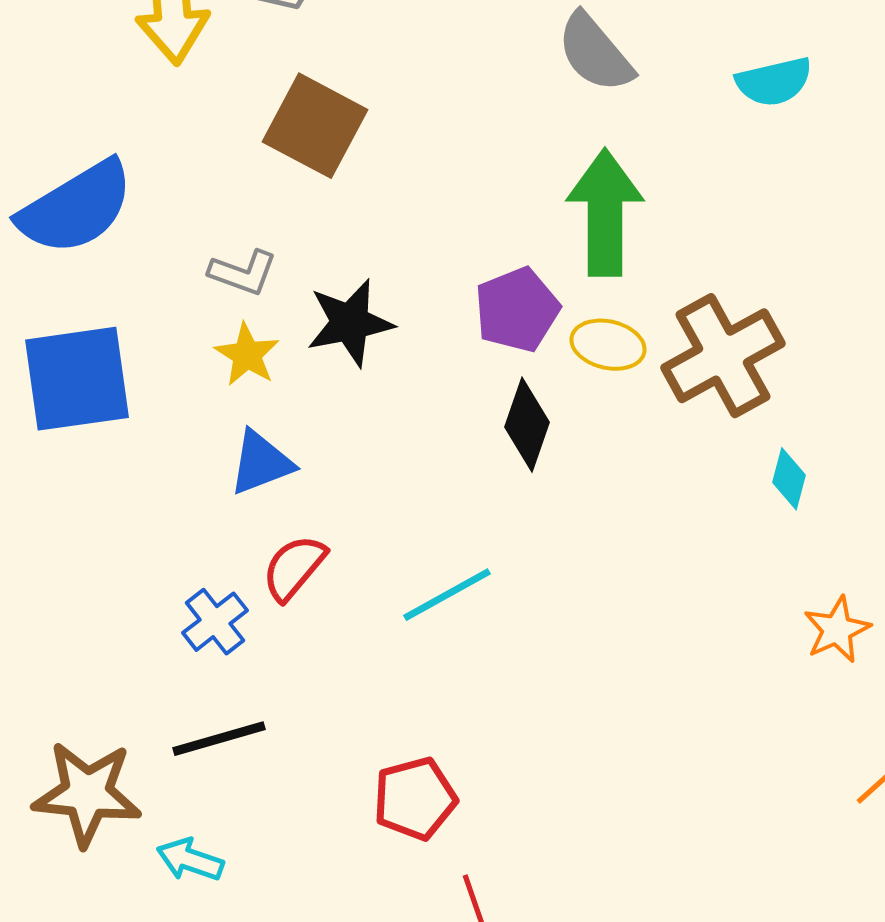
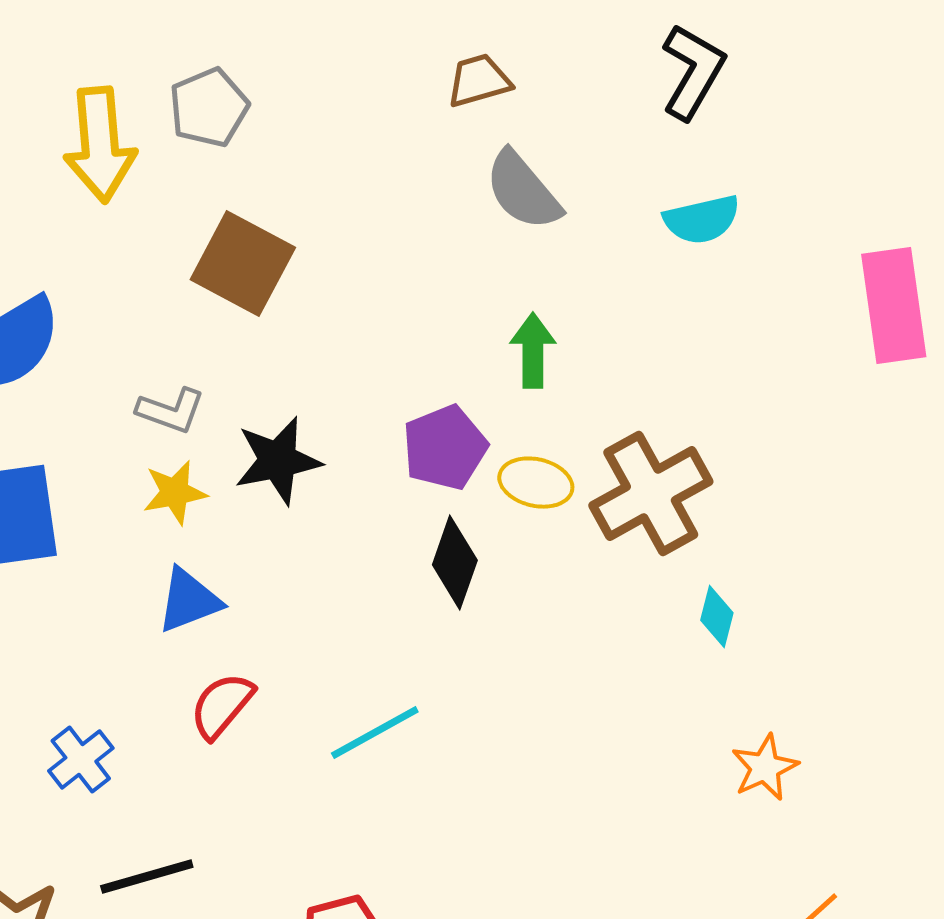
green arrow: (605, 213) -> (533, 351), size x0.6
yellow star: (247, 355) -> (175, 493), turned 30
blue cross: (215, 622) -> (81, 760), moved

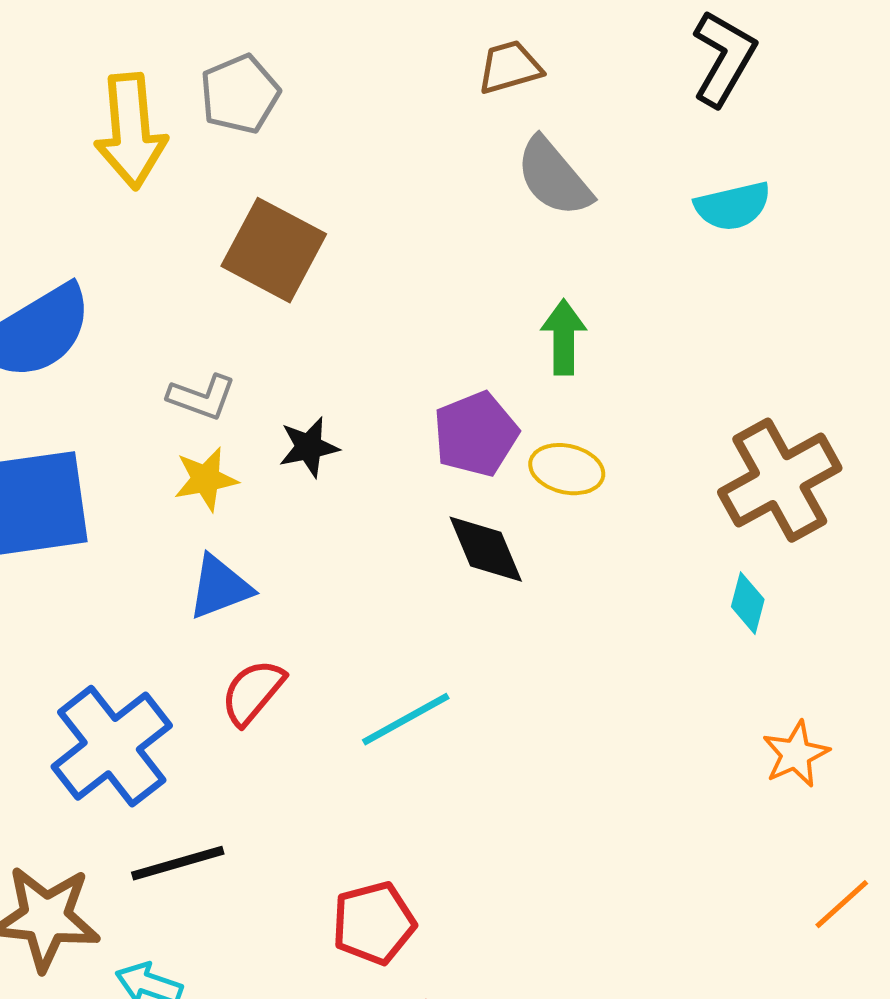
black star: (278, 461) -> (309, 447), size x0.7
brown cross: (651, 494) -> (780, 480), moved
black diamond: (455, 563) -> (486, 549), turned -42
blue cross: (81, 760) -> (112, 746), size x1.8

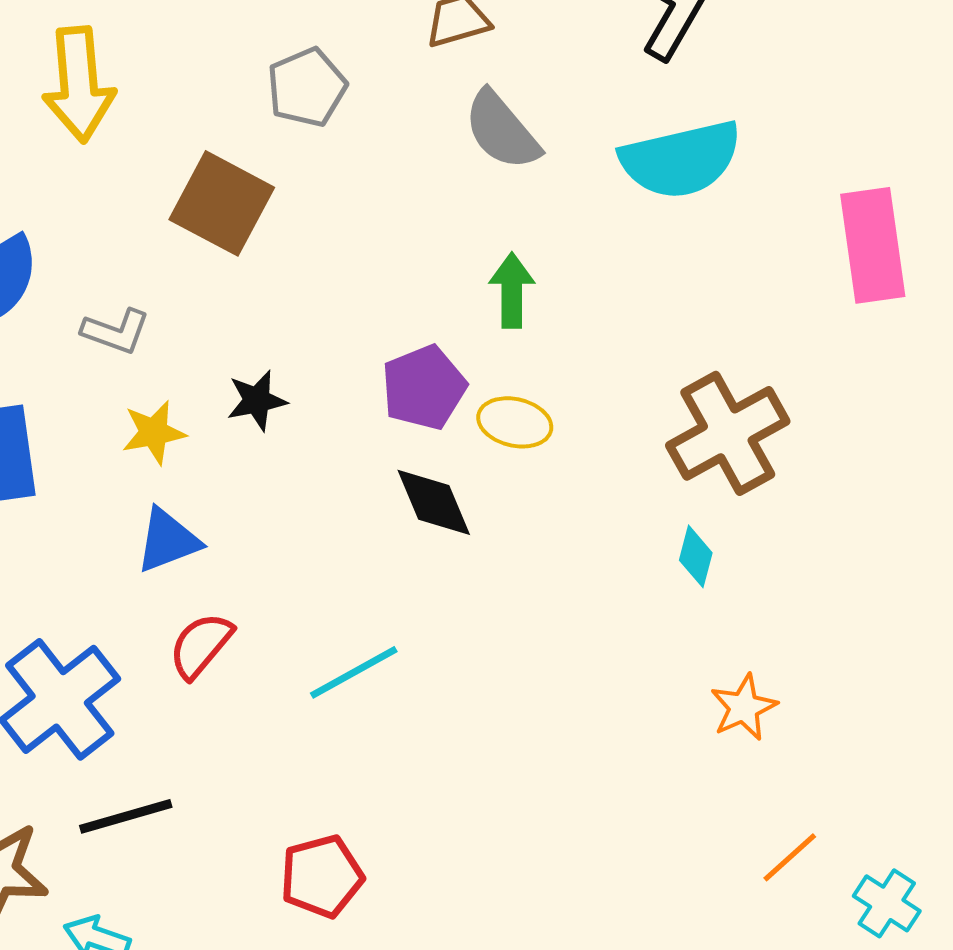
gray pentagon: (240, 94) -> (307, 87), moved
cyan semicircle: (733, 206) -> (681, 159), size x1.6
gray L-shape: (202, 397) -> (116, 331), moved

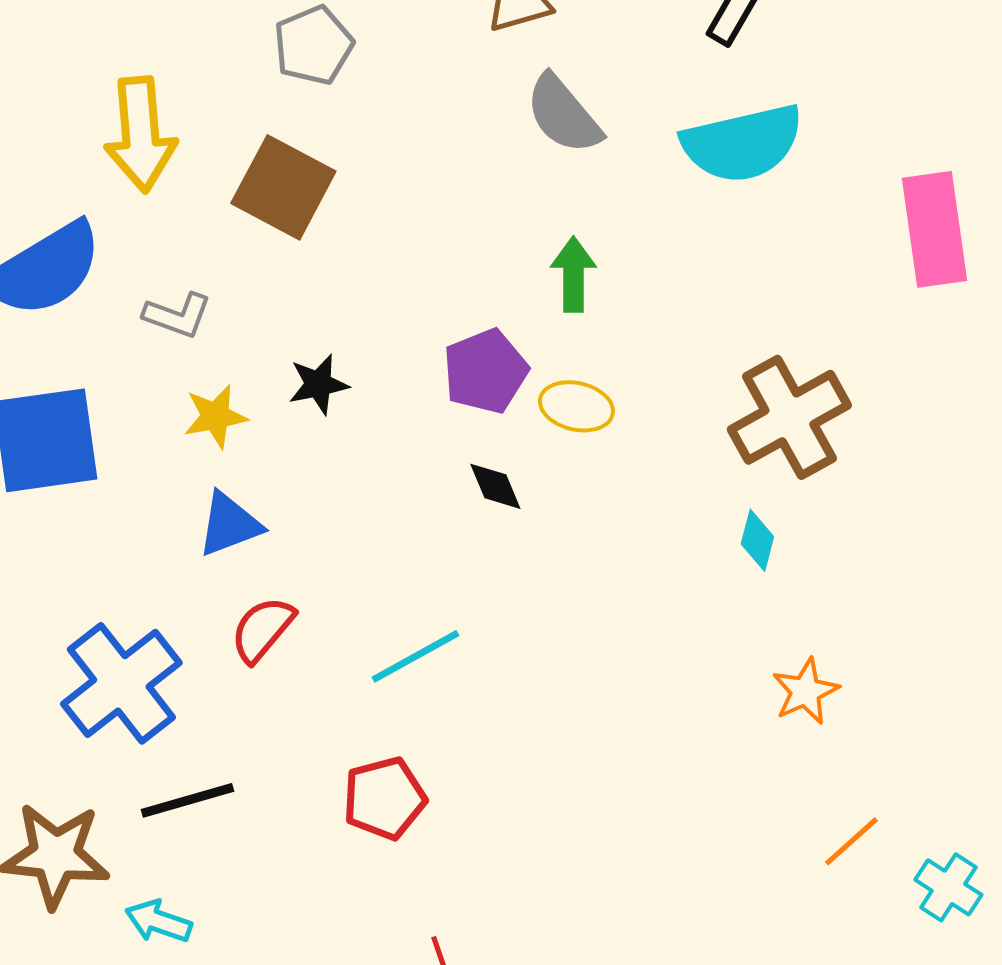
yellow arrow: (79, 84) -> (140, 134), moved
gray pentagon: (307, 87) -> (313, 45), moved
black diamond: (434, 502) -> (495, 486), size x0.7
red pentagon: (322, 876) -> (384, 798), moved

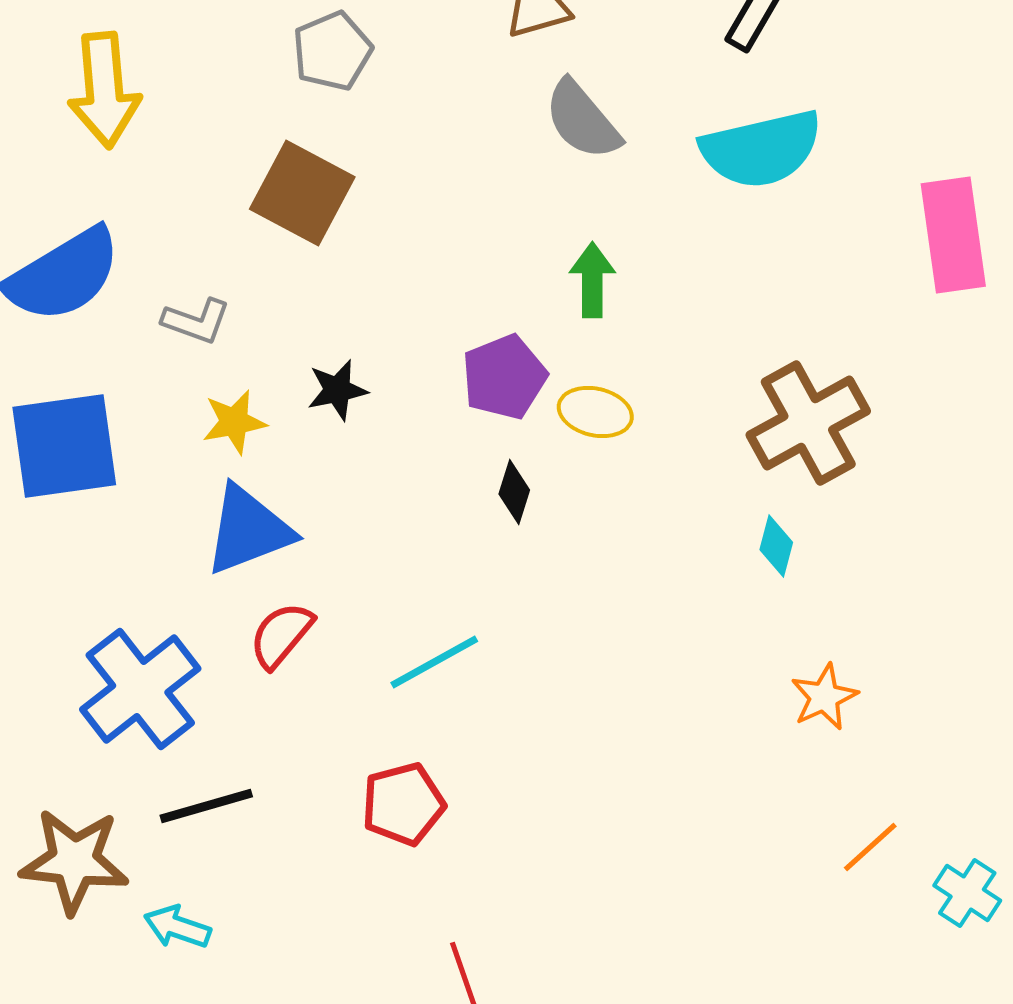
yellow arrow: (140, 134) -> (104, 90), moved
black diamond: (495, 486) -> (514, 492), turned 40
blue triangle: (229, 524) -> (248, 530), size x1.4

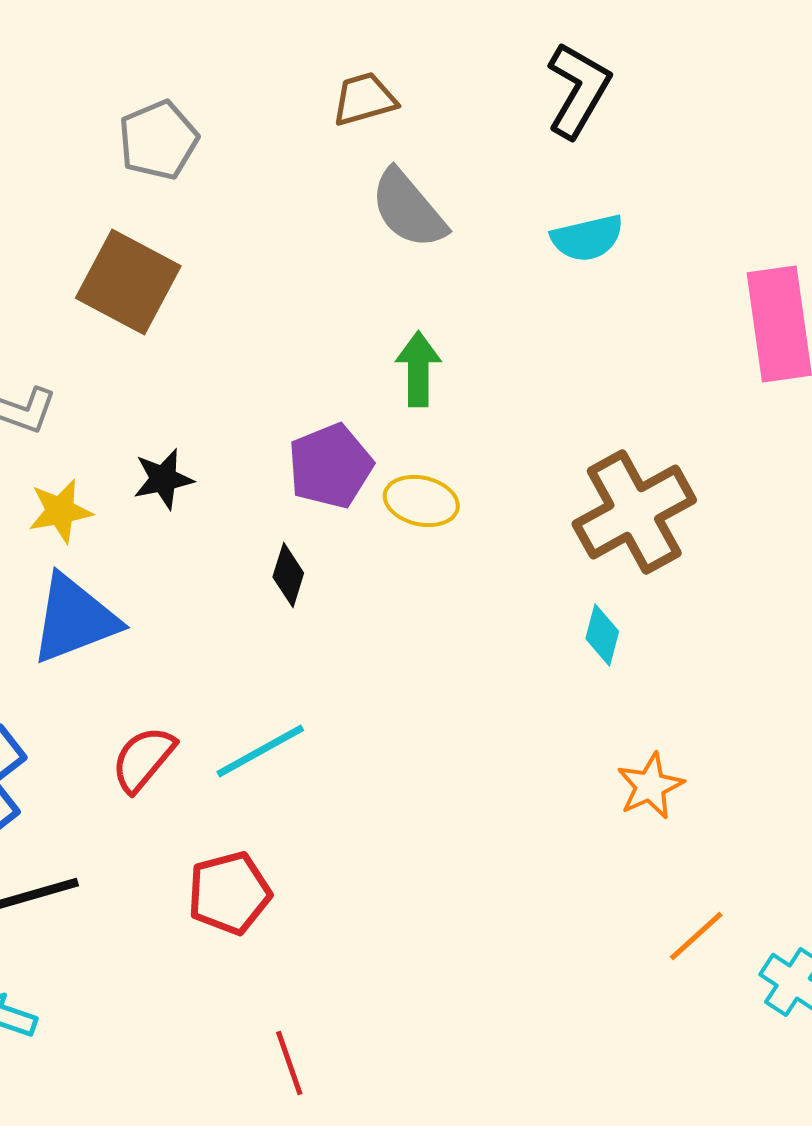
cyan semicircle: (761, 149) -> (587, 238), size x0.6
black diamond: (514, 492) -> (288, 575), moved
red semicircle: (281, 635) -> (143, 759), moved

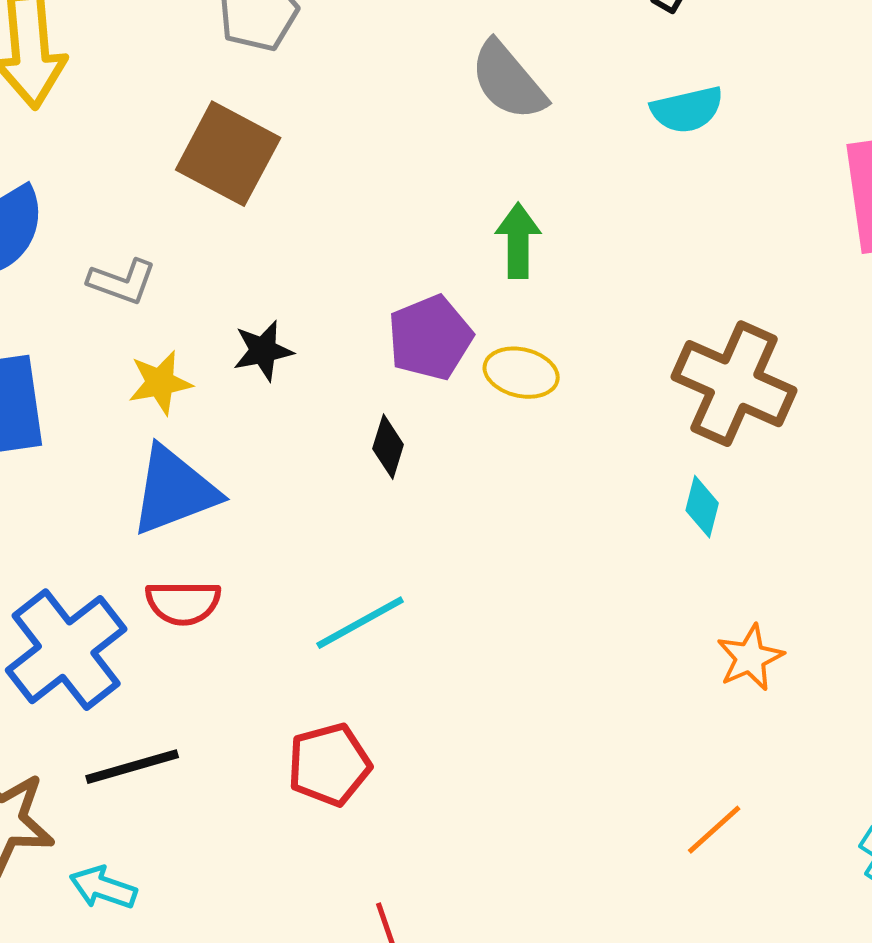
brown cross: (634, 512) -> (734, 384), turned -37
red semicircle: (143, 759) -> (183, 603), moved, turned -130
orange line: (696, 936) -> (714, 830), moved

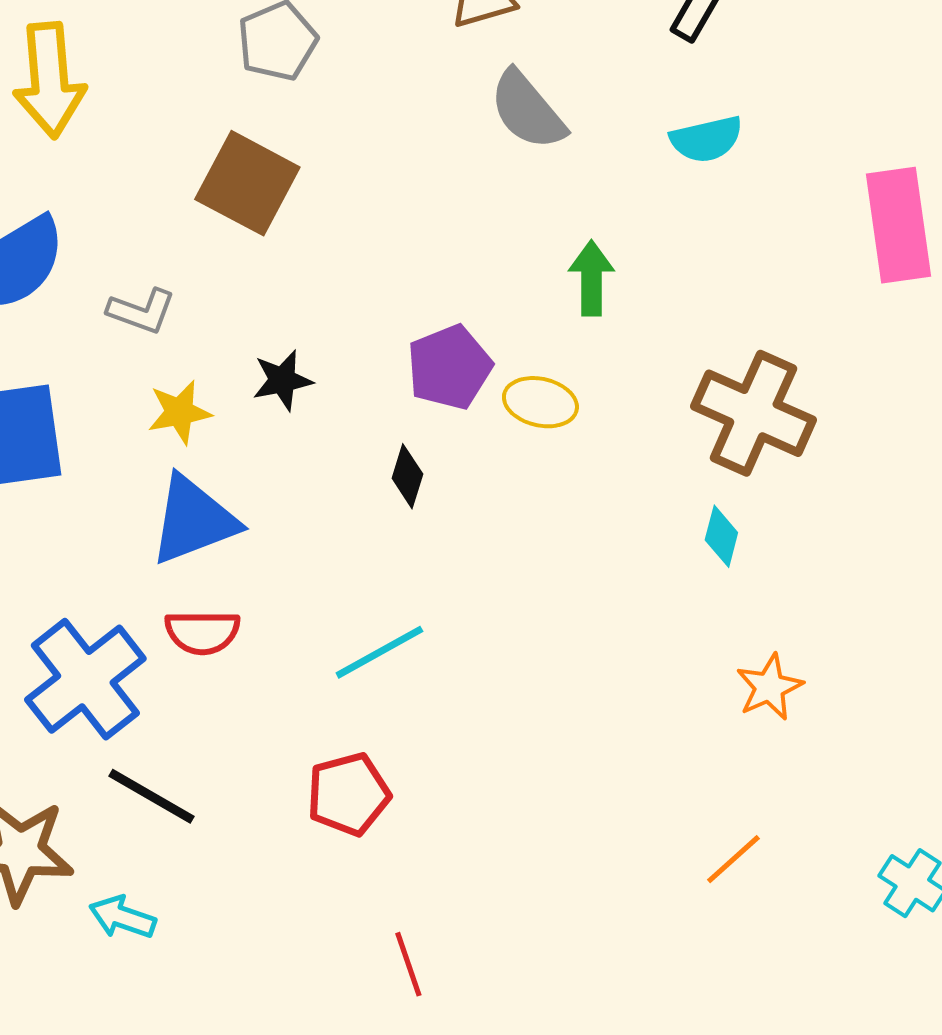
green arrow: (518, 241) -> (591, 278), moved
black line: (132, 767) -> (151, 796), turned 46

